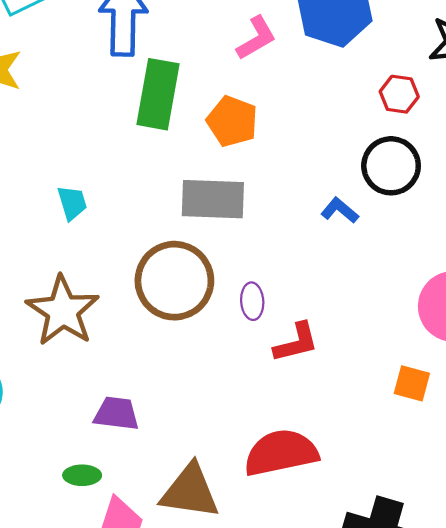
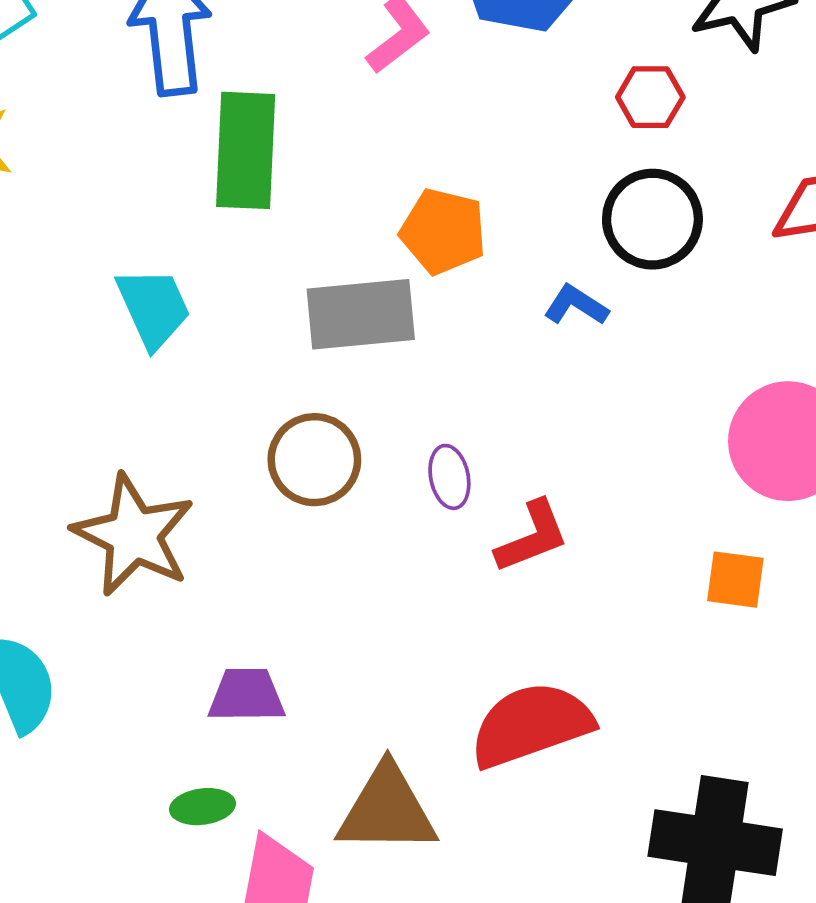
orange pentagon: (232, 121) -> (443, 231), moved
cyan trapezoid: (72, 203) -> (153, 308), moved, size x1.4
brown circle: (174, 281) -> (314, 460), size x0.7

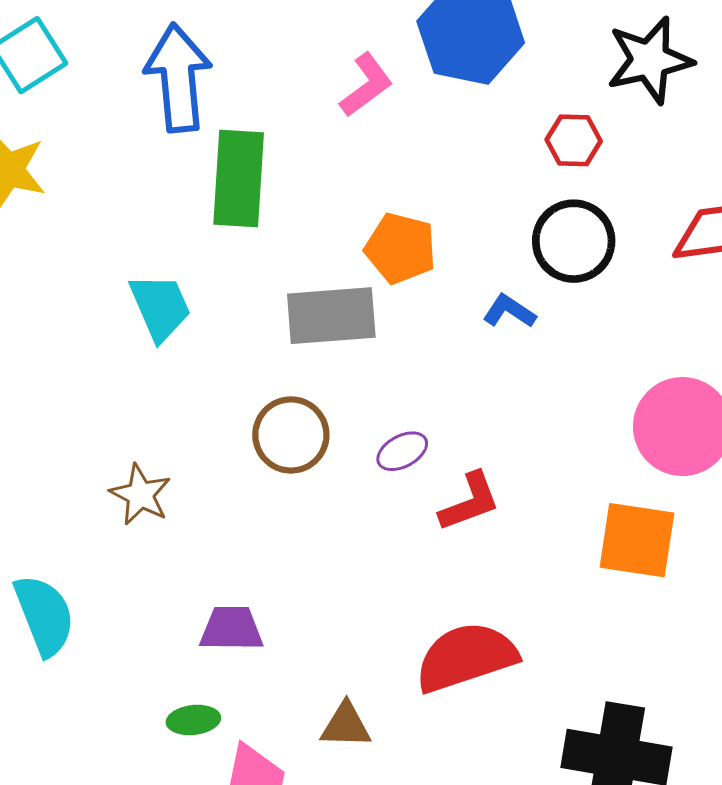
purple ellipse: (449, 477) -> (402, 451), turned 72
brown star: (134, 535) -> (140, 495), size x0.6
orange square: (735, 580) -> (637, 540), size x1.6
brown triangle: (387, 810) -> (346, 725), size x0.6

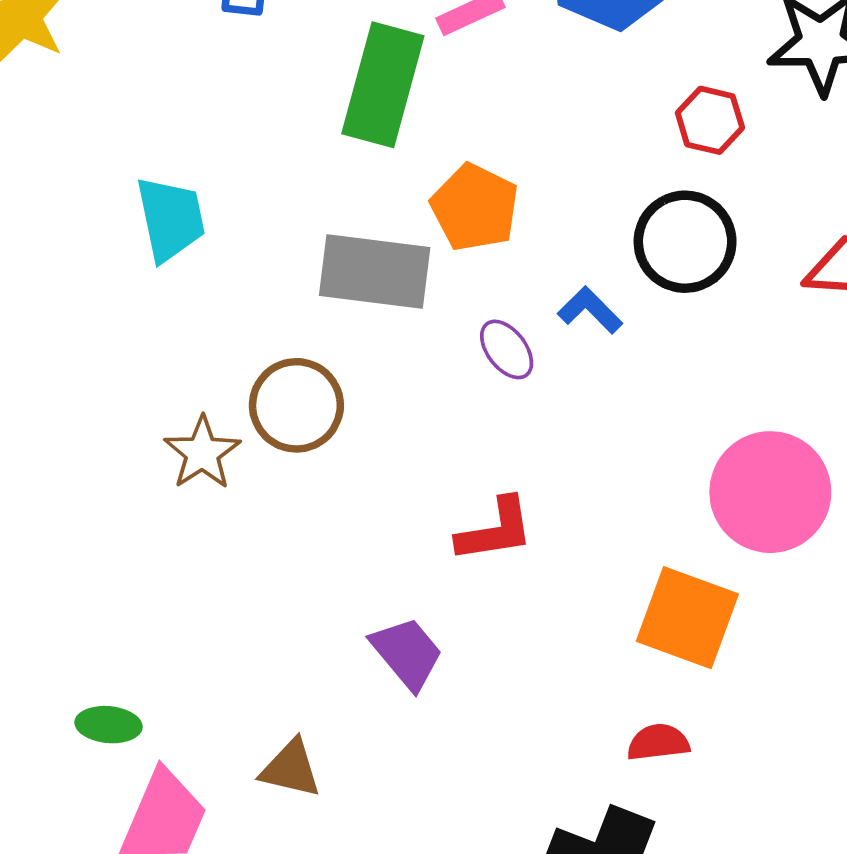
green rectangle: (239, 179) -> (383, 85), moved
purple ellipse: (402, 451) -> (507, 349), moved, turned 69
brown star: (140, 495) -> (202, 453), moved
purple trapezoid: (231, 629) -> (407, 653), moved, turned 38
red semicircle: (466, 657) -> (658, 742), moved, size x0.5

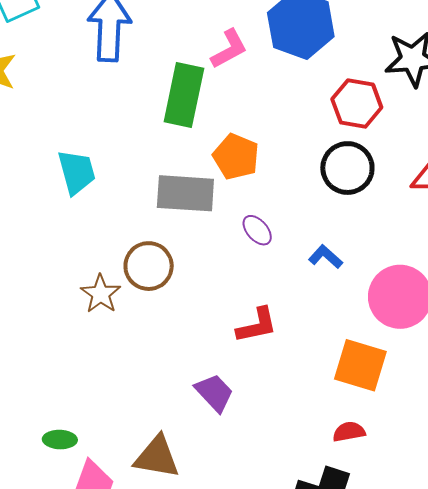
red hexagon: (710, 120) -> (357, 103), size x1.4
blue L-shape: (590, 310) -> (326, 257), moved
brown triangle: (291, 769) -> (157, 457), size x1.4

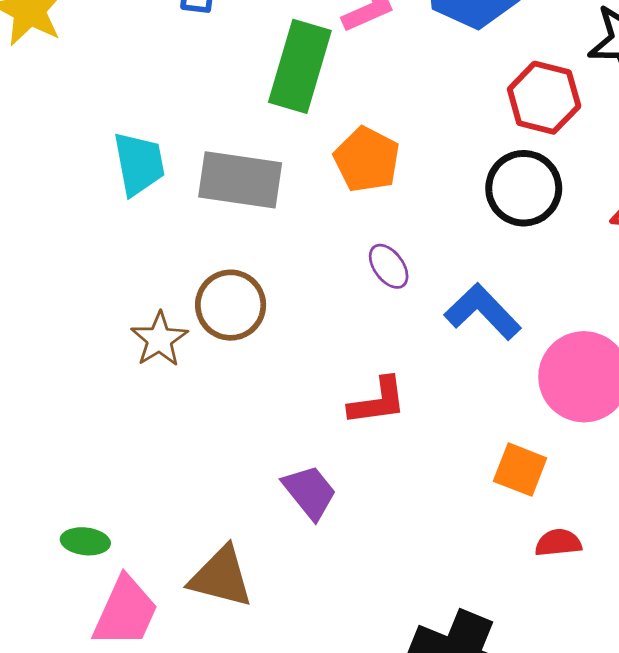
gray rectangle: (185, 193) -> (240, 180), moved
blue L-shape: (326, 257) -> (483, 312), size x1.6
orange square: (360, 365) -> (520, 470), size x0.7
red semicircle: (349, 432) -> (558, 543), moved

